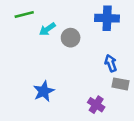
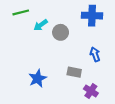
gray rectangle: (120, 84) -> (74, 72), moved
purple cross: (96, 105) -> (91, 91), moved

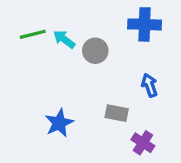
green line: (21, 12) -> (33, 34), moved
cyan arrow: (41, 25) -> (64, 39), turned 72

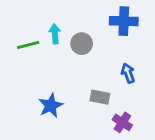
green line: (33, 34) -> (28, 45), moved
cyan arrow: (64, 39) -> (55, 34), turned 48

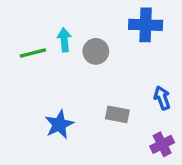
blue arrow: (128, 73) -> (162, 98), moved
purple cross: (122, 122) -> (162, 144), moved, turned 30

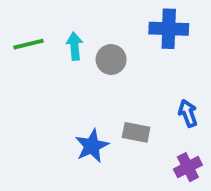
green line: (33, 53) -> (28, 44), moved
blue star: (59, 124) -> (92, 146), moved

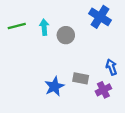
blue cross: (169, 29) -> (100, 17), turned 30
purple cross: (188, 167) -> (103, 90), moved

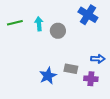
blue arrow: (111, 67) -> (98, 59), turned 112
purple cross: (103, 90) -> (91, 79), turned 32

